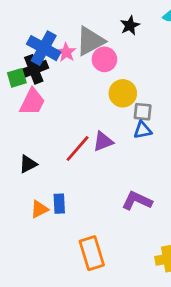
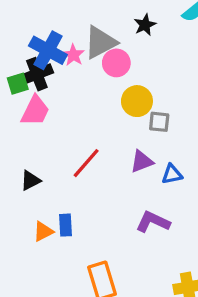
blue triangle: (143, 130) -> (172, 174), moved
purple triangle: (103, 141) -> (142, 162), moved

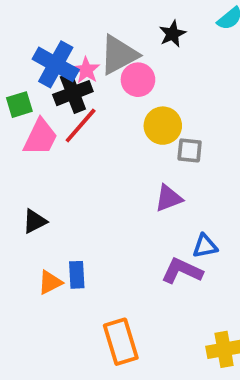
black cross: (37, 74) -> (73, 93), moved
red line: (86, 163) -> (81, 126), moved
blue triangle: (172, 174) -> (205, 246), moved

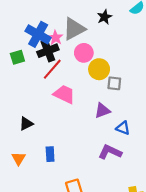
pink circle: (138, 80) -> (84, 53), moved
pink trapezoid: (40, 137) -> (64, 94), moved, turned -90
blue triangle: (205, 246) -> (123, 128), moved, turned 32
orange triangle: (50, 282) -> (19, 158), moved, turned -32

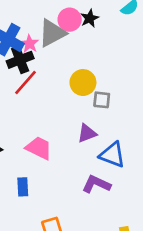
pink circle: (84, 53) -> (70, 20), moved
pink trapezoid: (64, 94) -> (39, 148), moved
blue triangle: (123, 128) -> (112, 155), size x1.5

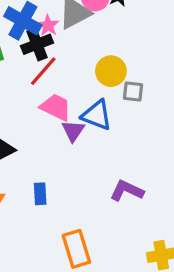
purple triangle: (87, 133) -> (73, 131), moved, turned -35
pink trapezoid: (39, 148) -> (56, 107), moved
blue triangle: (112, 155) -> (97, 115), moved

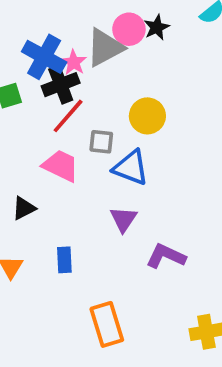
gray square: (133, 92) -> (101, 142), moved
pink trapezoid: (56, 107) -> (61, 166), moved
purple triangle: (73, 131) -> (123, 219), moved

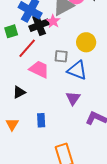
pink star: (74, 62) -> (53, 21), moved
red line: (68, 116) -> (27, 48), moved

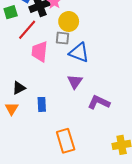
yellow circle: (86, 42) -> (69, 21), moved
pink trapezoid: (39, 69) -> (40, 52), turned -110
black triangle: (19, 92) -> (19, 88), moved

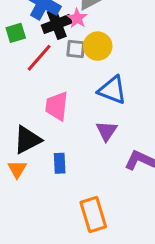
gray square: (62, 38) -> (76, 49), moved
pink trapezoid: (40, 52) -> (57, 106), moved
black triangle: (19, 88) -> (27, 140), size x1.5

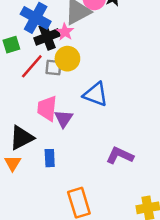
yellow circle: (98, 46) -> (67, 59), moved
gray square: (76, 49) -> (53, 68), moved
purple triangle: (106, 131) -> (64, 119), moved

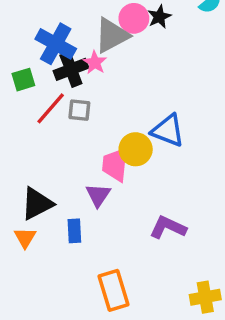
yellow circle: (67, 59) -> (136, 149), moved
blue triangle: (96, 94) -> (168, 131), moved
pink trapezoid: (47, 108) -> (115, 165), moved
purple triangle: (64, 119) -> (98, 195), moved

